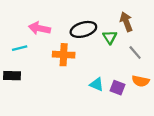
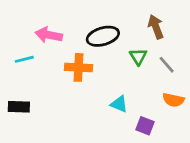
green triangle: (110, 37) -> (138, 57), moved
black rectangle: (12, 76) -> (19, 107), moved
purple square: (117, 88) -> (145, 126), moved

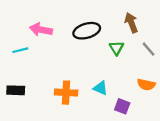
gray line: (167, 65) -> (149, 49), moved
orange cross: (79, 67) -> (66, 93), moved

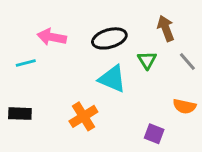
cyan triangle: (100, 88) -> (112, 79), moved, size x1.5
orange cross: (66, 93) -> (83, 116), turned -35

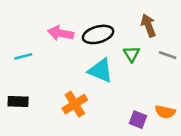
pink arrow: (52, 37) -> (61, 33), moved
gray line: (187, 62) -> (168, 55), turned -30
orange semicircle: (184, 106) -> (165, 112), moved

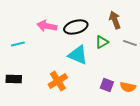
green triangle: (132, 54) -> (102, 42), turned 32
purple square: (138, 120) -> (107, 85), moved

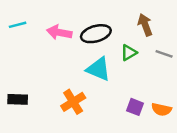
cyan line: (18, 44) -> (18, 25), moved

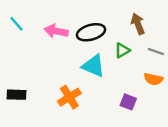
cyan line: (18, 25) -> (17, 24), turned 63
orange semicircle: (162, 109) -> (153, 79), moved

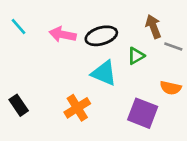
gray line: (156, 51) -> (173, 46), moved
black rectangle: (17, 95) -> (19, 105), turned 54
purple square: (128, 102) -> (143, 113), size x1.6

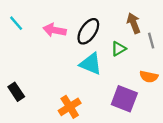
black ellipse: (101, 36) -> (88, 31), turned -40
gray line: (173, 46) -> (151, 41), turned 56
orange cross: (77, 108) -> (70, 107), moved

